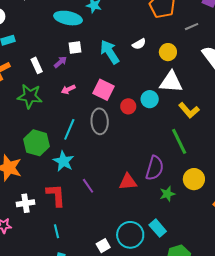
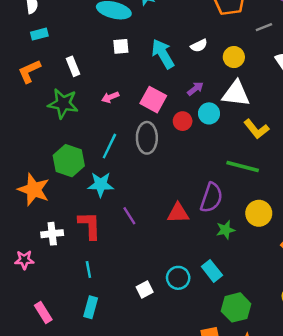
purple arrow: (60, 62) -> (195, 89), moved
green line: (179, 141) -> (243, 167), turned -52
cyan star: (63, 161) -> (101, 184), turned -30
cyan circle: (130, 235) -> (178, 278), size x0.7

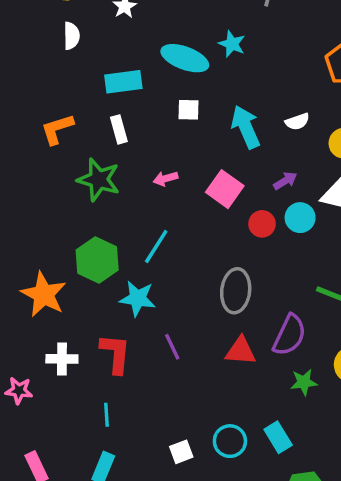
cyan rectangle: (39, 34) -> (123, 82), moved, size x1.5
gray ellipse: (147, 138) -> (236, 291), moved

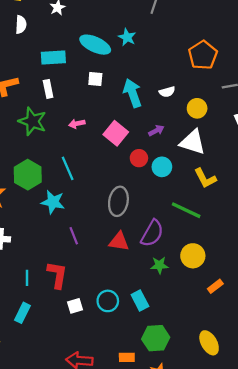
cyan circle: (300, 218) -> (162, 167), moved
cyan line: (156, 246) -> (68, 168), turned -60
red L-shape: (115, 354) -> (57, 275), moved

